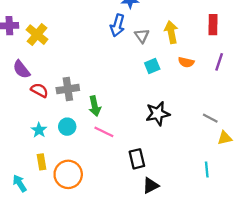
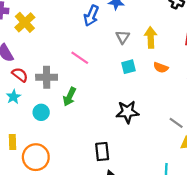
blue arrow: (117, 25) -> (91, 16), moved
green arrow: (95, 106) -> (70, 97), turned 30
cyan star: (39, 130) -> (13, 97), moved
pink line: (104, 132) -> (80, 58), moved

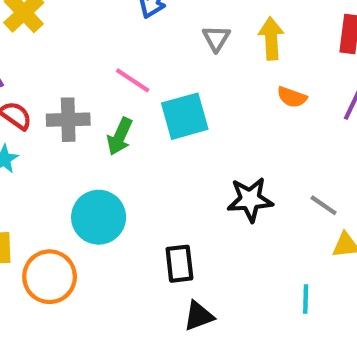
cyan square: (128, 67) -> (185, 116), moved, size x1.6
green arrow: (70, 97) -> (120, 136), moved
cyan circle: (41, 112) -> (99, 217), moved, size x1.6
black star: (127, 112) -> (250, 200), moved

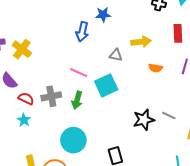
gray triangle: (216, 38) -> (116, 55), moved, turned -40
yellow arrow: (271, 38) -> (141, 42), turned 96
gray line: (324, 205) -> (169, 116), moved

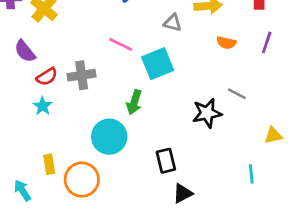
red semicircle: (26, 99) -> (47, 77), turned 119
green arrow: (77, 100) -> (134, 102), moved
gray line: (169, 116) -> (237, 94), moved

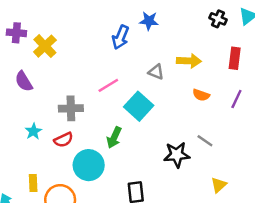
pink line: (121, 44) -> (108, 85), turned -65
cyan square: (158, 64) -> (139, 106), turned -32
red semicircle: (47, 77) -> (64, 140), moved
yellow triangle: (273, 135) -> (219, 185), moved, turned -35

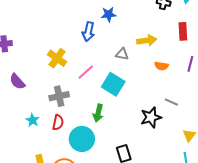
yellow cross: (45, 46) -> (57, 58), moved
red semicircle: (64, 140) -> (58, 122), turned -42

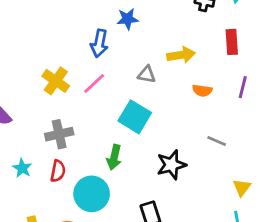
pink line: (86, 72) -> (94, 83), moved
black star: (151, 117) -> (171, 165), moved

